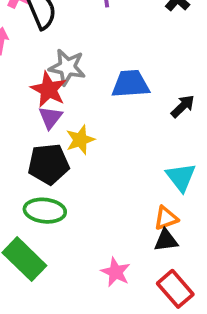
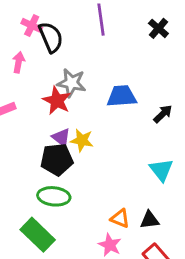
purple triangle: (50, 117) -> (61, 137), moved, turned -30
yellow star: (80, 140) -> (82, 140), turned 30
orange triangle: (166, 218) -> (120, 218), moved, turned 42

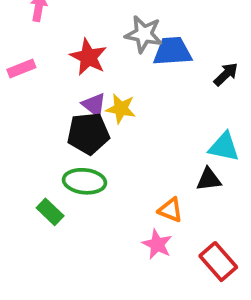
gray star: (72, 83) -> (144, 34), moved
cyan triangle: (161, 170) -> (224, 147), turned -40
black triangle: (150, 220) -> (209, 179), moved
green rectangle: (38, 235) -> (50, 212), moved, size x0.6

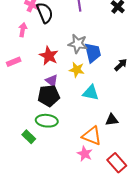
blue trapezoid: (172, 51) -> (93, 53), turned 80
yellow star: (121, 109) -> (77, 70), moved
cyan triangle: (224, 147) -> (91, 93), moved
orange triangle: (170, 210) -> (92, 136), size x1.5

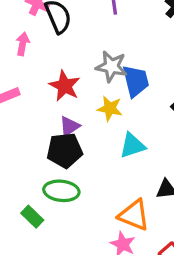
purple triangle: (52, 81) -> (69, 126), turned 48
cyan triangle: (91, 93) -> (132, 146), turned -30

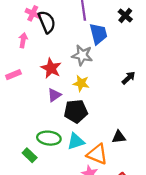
blue trapezoid: (136, 81) -> (98, 34), moved
cyan triangle: (132, 146) -> (76, 141), moved
black pentagon: (65, 150) -> (76, 111), moved

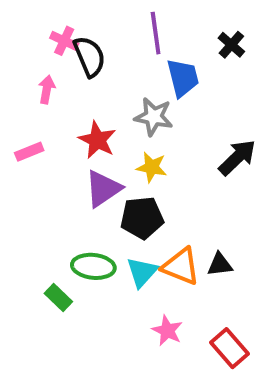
black arrow: (128, 78) -> (237, 157), size x1.5
purple triangle: (54, 95) -> (103, 189), size x1.5
cyan triangle: (76, 141) -> (142, 272), turned -30
orange triangle: (97, 154) -> (181, 266), moved

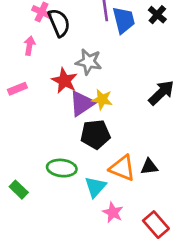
blue trapezoid: (183, 78) -> (124, 20), moved
gray star: (154, 117) -> (89, 62), moved
purple triangle: (103, 189) -> (82, 103), moved
cyan triangle: (142, 272) -> (95, 187), moved
green rectangle: (58, 298) -> (19, 190), moved

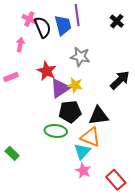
blue trapezoid: (124, 20) -> (63, 25), moved
gray star: (89, 62) -> (80, 57), moved
black triangle: (149, 167) -> (98, 116), moved, size x1.5
green ellipse: (62, 168) -> (56, 131), moved
cyan triangle: (95, 187) -> (82, 151), moved

